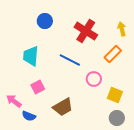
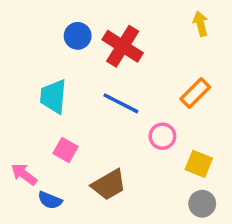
yellow arrow: (122, 29) -> (200, 24), moved
red cross: (86, 31) -> (123, 46), moved
pink square: (38, 87) -> (66, 150), turned -32

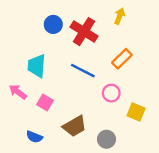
yellow arrow: (200, 24) -> (120, 16), moved, turned 35
orange rectangle: (195, 93) -> (122, 59), moved
pink arrow: (24, 174) -> (18, 92), moved
gray circle: (202, 204) -> (107, 139), moved

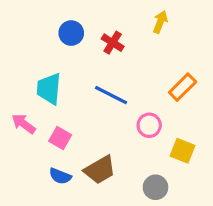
red cross: (84, 32) -> (113, 43), size x0.6
orange rectangle: (122, 59) -> (183, 87), moved
blue semicircle: (34, 137) -> (60, 176), moved
gray circle: (107, 139) -> (156, 187), moved

